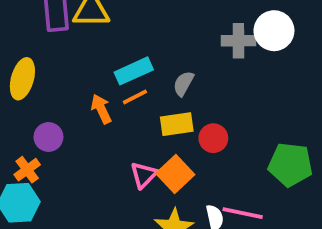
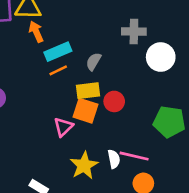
white circle: (274, 31) -> (161, 57), moved
orange arrow: (101, 109) -> (36, 32), moved
orange square: (175, 174) -> (86, 111), moved, turned -30

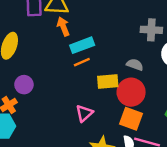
gray semicircle: (93, 62) -> (135, 65), moved, turned 77
red circle: (114, 101) -> (131, 92), size x1.5
orange square: (86, 111) -> (131, 119), moved

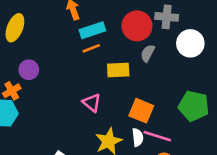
gray semicircle: (135, 65) -> (148, 53), turned -84
red circle: (131, 92) -> (137, 26), moved
pink triangle: (84, 113) -> (92, 103), turned -42

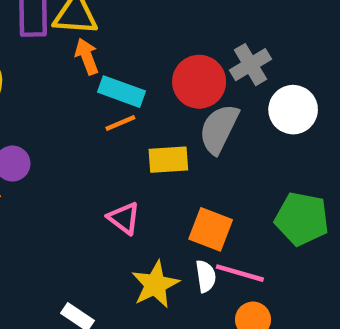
gray cross: (167, 17) -> (250, 65), turned -35
cyan rectangle: (92, 30) -> (121, 92), turned 40
gray semicircle: (148, 53) -> (219, 129), size x1.6

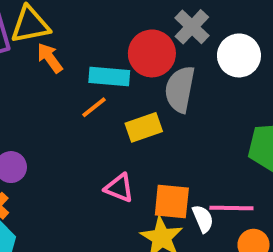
cyan rectangle: (121, 92) -> (109, 76), moved
orange square: (211, 229) -> (172, 202), moved

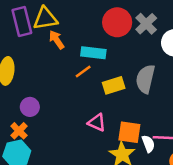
red circle: (152, 53) -> (117, 22), moved
gray semicircle: (180, 89) -> (145, 79), moved

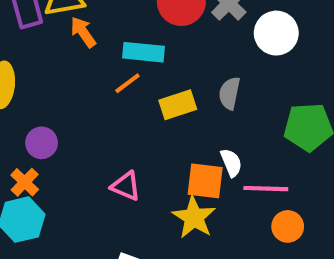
gray semicircle: (145, 79) -> (229, 93), size x0.7
pink triangle: (97, 122) -> (126, 186), moved
white semicircle: (148, 144) -> (231, 163), moved

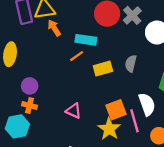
white semicircle: (231, 163) -> (147, 104), moved, size x1.5
orange square: (205, 181) -> (116, 110), turned -30
orange cross: (25, 182) -> (29, 106), moved, turned -32
pink line: (266, 189) -> (134, 121), moved, turned 70

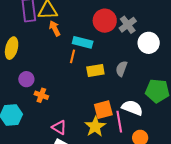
orange line: (77, 56) -> (73, 56), turned -48
white semicircle: (147, 104) -> (132, 108), turned -55
orange cross: (29, 106) -> (41, 95), moved
pink triangle: (74, 111) -> (59, 127), moved

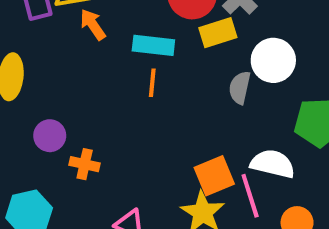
white circle: (149, 43) -> (273, 60), moved
orange line: (73, 56) -> (152, 83), moved
yellow rectangle: (95, 71) -> (218, 33), moved

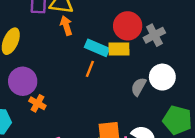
yellow rectangle: (218, 33) -> (119, 49), moved
purple circle: (50, 136) -> (23, 81), size x1.5

